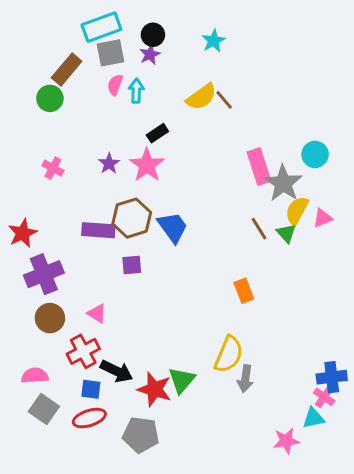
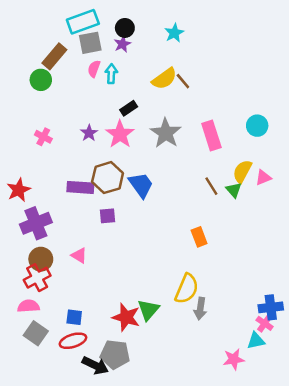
gray star: (283, 183) -> (166, 133), moved
red cross: (83, 351) -> (37, 278), moved
black arrow: (117, 371) -> (95, 365), moved

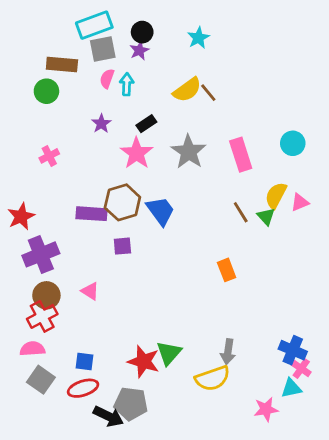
brown rectangle: (54, 56) -> (62, 64), turned 55
purple star: (89, 133) -> (101, 124), moved
pink cross: (43, 137) -> (49, 156), turned 35
yellow semicircle: (187, 289) -> (213, 378), moved, turned 48
blue cross: (271, 307) -> (293, 350), moved, turned 30

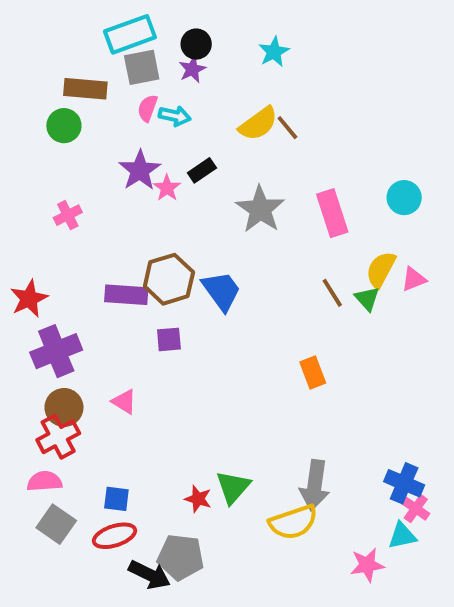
cyan arrow: (127, 84) -> (175, 116), turned 100
purple star: (101, 124) -> (140, 170), size x1.5
pink star: (137, 153) -> (167, 188), moved, size x0.6
gray arrow: (228, 352) -> (315, 485), size x1.4
red star: (144, 361) -> (198, 499), size x0.6

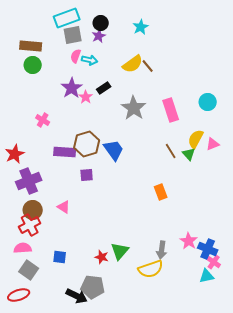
brown rectangle: (85, 89) -> (31, 46), moved
pink cross: (68, 215) -> (43, 120), moved, turned -32
gray arrow: (315, 485) -> (162, 250), size x0.7
red ellipse: (115, 536) -> (19, 295), moved
pink star: (367, 565) -> (189, 241), moved, turned -30

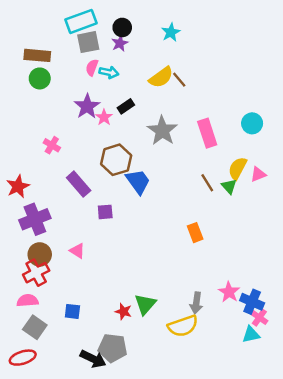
brown hexagon: (87, 144) -> (116, 160), moved
purple rectangle: (65, 152) -> (79, 184), turned 45

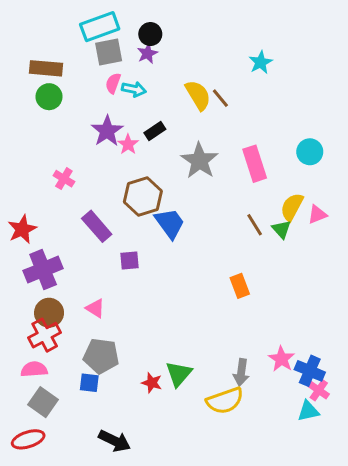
cyan star: (171, 32) -> (261, 62), moved
yellow semicircle: (161, 77) -> (198, 95), turned -85
gray pentagon: (113, 348) -> (101, 356), moved

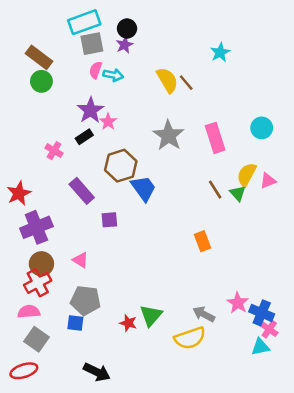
brown rectangle: (46, 68) -> (39, 57), turned 32
black rectangle: (155, 131) -> (84, 137), moved
gray arrow: (241, 372) -> (204, 314), turned 110

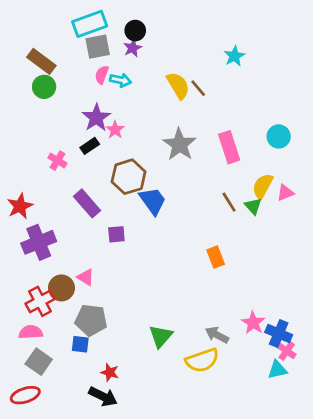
brown circle: (41, 264) -> (61, 288), moved
red star: (128, 323) -> (110, 372), moved

